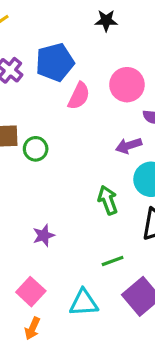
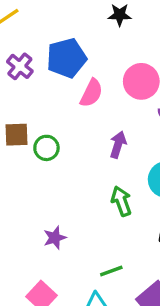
purple arrow: (129, 146) -> (118, 145), moved, turned 125
green line: (113, 261) -> (111, 271), moved

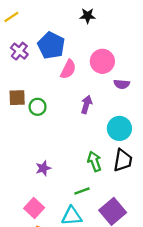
blue pentagon: (66, 58) -> (51, 45), turned -30
green arrow: (121, 201) -> (94, 161), moved

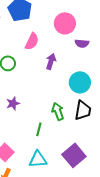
pink semicircle: (68, 69) -> (32, 41), moved
purple star: (43, 168) -> (13, 103), moved
green line: (82, 191) -> (39, 129), moved, turned -56

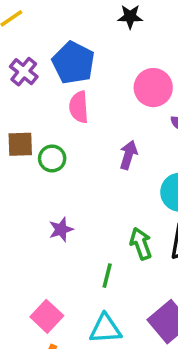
pink semicircle: (32, 41) -> (79, 107), moved, turned 150

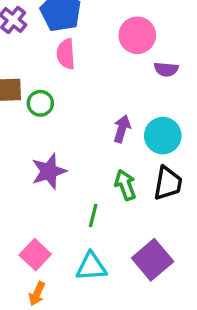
purple arrow: (128, 155) -> (122, 129), moved
purple star: (61, 229) -> (49, 171), size x1.5

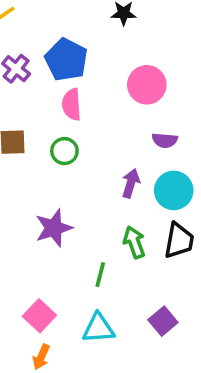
purple semicircle: (166, 69) -> (165, 140), moved
green circle: (40, 103) -> (64, 151), moved
purple square: (153, 260) -> (163, 321), size x0.7

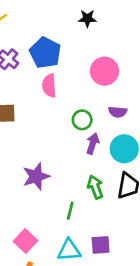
green circle: (64, 151) -> (82, 120), moved
purple square: (163, 321) -> (101, 245), moved, turned 36

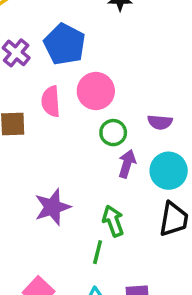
pink circle: (104, 71) -> (96, 91), moved
pink semicircle: (49, 86) -> (51, 101), moved
green arrow: (95, 187) -> (113, 221), moved

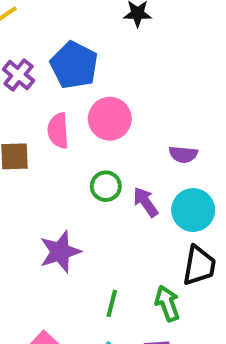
green circle: (113, 133) -> (106, 186), moved
purple arrow: (127, 164) -> (146, 202), turned -52
green arrow: (113, 221) -> (167, 303), moved

